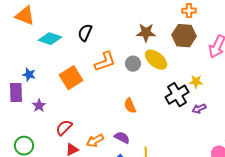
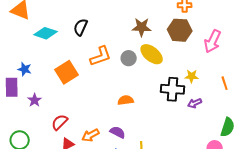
black cross: (177, 95) -> (173, 89), turned 35
orange semicircle: (130, 106) -> (126, 100), turned 105

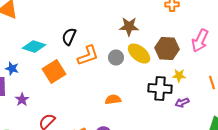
black semicircle: (81, 27) -> (69, 37), moved
brown hexagon: (180, 30) -> (167, 49), moved
cyan diamond: (46, 33) -> (34, 47), moved

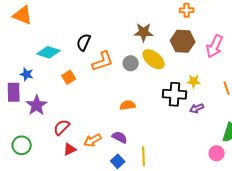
brown hexagon: (167, 49) -> (183, 41), moved
orange square: (54, 72) -> (69, 77), size x0.6
purple star: (22, 100) -> (37, 105), size x1.5

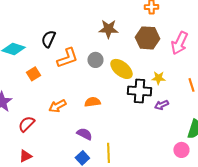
yellow ellipse: (154, 59) -> (121, 69), moved
orange arrow: (93, 140) -> (57, 106), moved
red triangle: (70, 149) -> (25, 156), moved

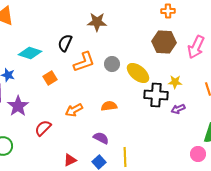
brown star: (108, 29) -> (97, 22), moved
red triangle: (25, 156) -> (70, 160), moved

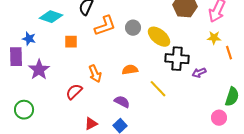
orange square: (50, 78) -> (71, 42), turned 32
yellow star: (175, 82) -> (214, 38), moved
orange arrow: (74, 110) -> (95, 74), turned -84
red semicircle: (43, 128) -> (74, 92), moved
yellow line: (125, 157) -> (158, 89), moved, turned -42

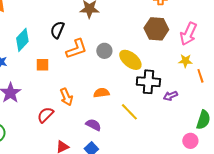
cyan diamond: (51, 17) -> (22, 40), turned -65

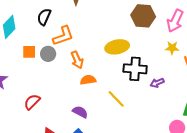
gray circle: (104, 51) -> (48, 54), moved
yellow ellipse: (130, 60) -> (117, 47), turned -50
orange arrow: (66, 97) -> (77, 60), moved

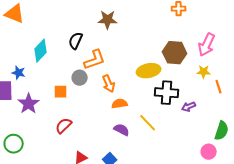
brown hexagon: (143, 16) -> (175, 53), moved
orange square: (29, 52) -> (61, 92), moved
purple semicircle: (80, 112) -> (122, 130), moved

